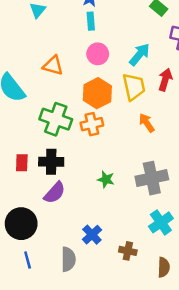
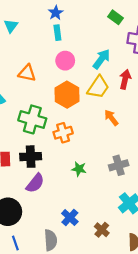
yellow trapezoid: (134, 87) -> (98, 87), turned 50
orange cross: (92, 124) -> (63, 133), moved
gray cross: (152, 178) -> (119, 165), size x0.7
brown cross: (128, 251) -> (102, 230), turned 32

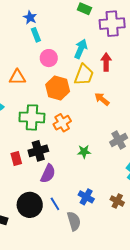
blue line: (15, 243) -> (55, 204), moved

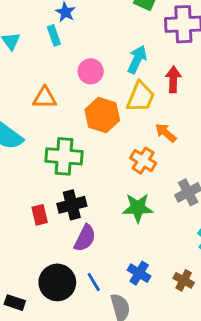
cyan rectangle: (36, 35) -> (54, 35), moved
orange cross: (62, 123) -> (143, 161), moved, turned -30
green star: (84, 152) -> (138, 208), size x1.5

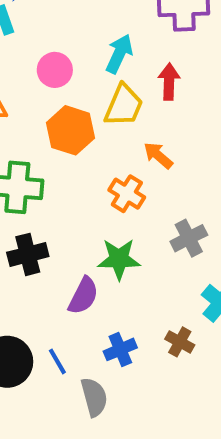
purple semicircle: (85, 238) -> (83, 296), moved
blue cross: (139, 273) -> (120, 349), turned 35
brown cross: (184, 280) -> (180, 342), moved

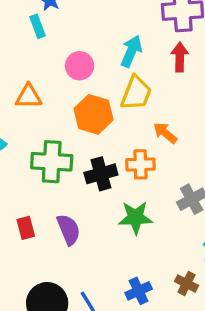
red arrow: (169, 82) -> (180, 57), moved
orange cross: (127, 194) -> (140, 164), turned -32
black cross: (28, 254) -> (101, 174), moved
purple semicircle: (83, 296) -> (69, 229), moved, turned -48

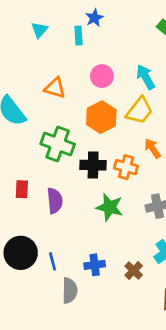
cyan arrow: (131, 51) -> (146, 77), turned -70

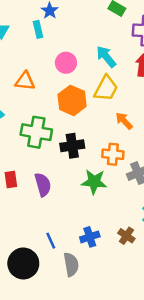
orange cross: (126, 167) -> (113, 154), moved
black circle: (21, 253) -> (23, 263), moved

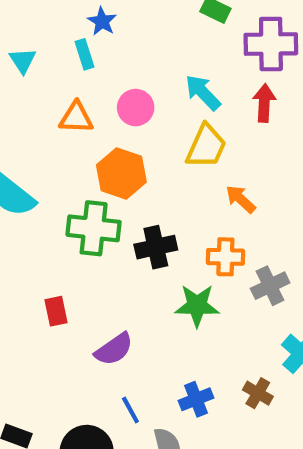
orange triangle: (25, 81) -> (76, 118), moved
orange hexagon: (72, 100) -> (121, 174), moved
purple semicircle: (43, 185) -> (114, 349), moved, turned 75

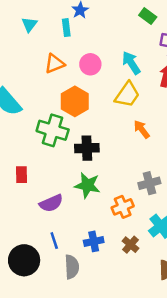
orange triangle: (76, 118) -> (55, 64), turned -35
orange cross: (225, 257) -> (123, 207), moved, turned -35
green star: (197, 305) -> (87, 185), moved

